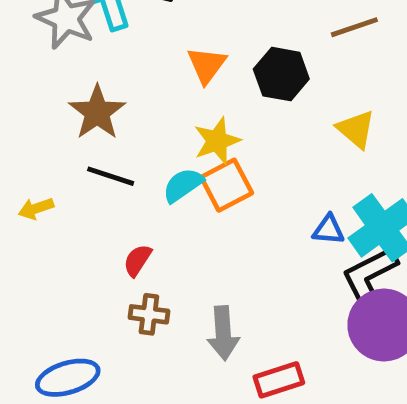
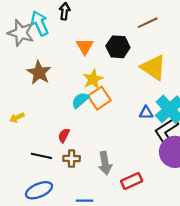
yellow triangle: (356, 129) -> (153, 67), size x1.5
black line: (111, 176) -> (41, 156), moved

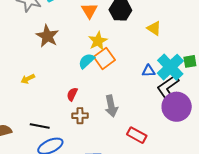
yellow triangle: (153, 67) -> (154, 28), size x0.6
black line: (41, 156) -> (40, 126), moved
gray arrow: (105, 163) -> (111, 106), moved
red rectangle: (132, 181) -> (137, 135), turned 54

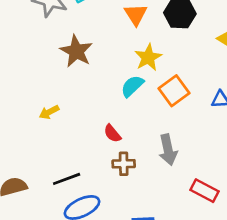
orange square: (104, 58) -> (174, 91), moved
red semicircle: (72, 94) -> (112, 133), turned -64
black line: (40, 126) -> (67, 179), turned -30

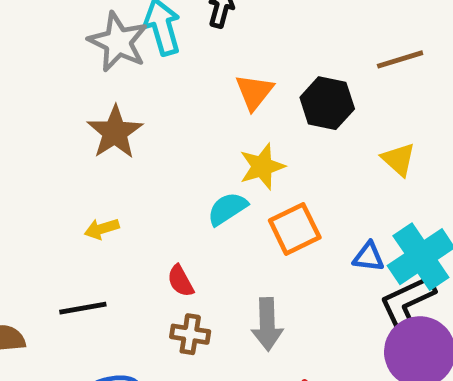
brown star: (76, 51) -> (115, 132), moved
yellow arrow: (49, 112) -> (102, 229), moved
black line: (67, 179) -> (83, 308), moved

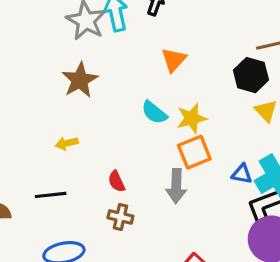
black hexagon: (327, 103) -> (251, 75), moved
yellow star: (262, 167) -> (192, 118), moved
cyan semicircle: (227, 209) -> (154, 112), moved, turned -112
gray arrow: (267, 324) -> (176, 186), moved

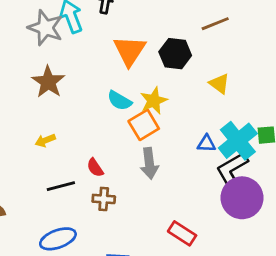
orange triangle: (174, 60) -> (130, 51), size x1.4
black hexagon: (251, 75) -> (175, 54), moved
orange square: (194, 152) -> (144, 125), moved
black line: (51, 195) -> (61, 186), moved

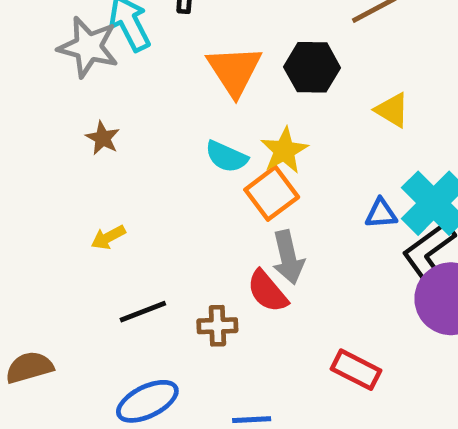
brown star: (48, 82) -> (103, 138), size x0.6
red semicircle: (95, 168) -> (267, 291), moved, size x1.4

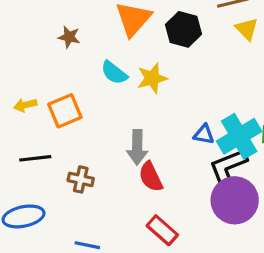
yellow triangle: (392, 110) -> (247, 29), moved
brown star: (103, 138) -> (69, 37), moved, turned -30
orange square: (272, 193) -> (65, 111), moved
red semicircle: (267, 291) -> (151, 177), moved

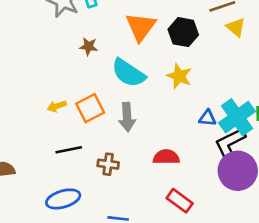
cyan semicircle: (114, 73) -> (128, 73), size x1.5
yellow star: (152, 78) -> (179, 76), moved, turned -30
gray arrow: (137, 147) -> (127, 117), moved
red semicircle: (151, 177) -> (166, 157), turned 120

